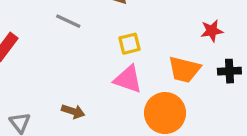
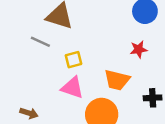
gray line: (68, 21) -> (40, 42), moved
black cross: (229, 71) -> (153, 98), moved

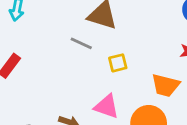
pink triangle: (72, 88) -> (107, 106), moved

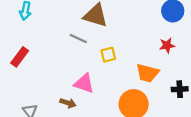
pink triangle: (107, 106) -> (84, 83), moved

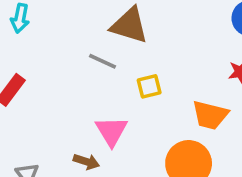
pink triangle: (84, 83) -> (111, 131), turned 40

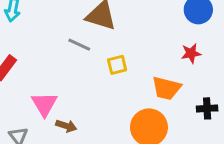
pink triangle: (111, 131) -> (44, 104), moved

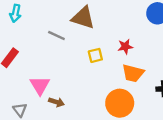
gray line: (79, 45) -> (56, 35), moved
red star: (191, 53) -> (125, 47), moved

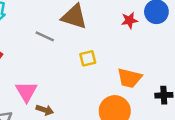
red star: (125, 47) -> (129, 20), moved

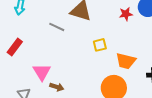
yellow square: (88, 58) -> (100, 45), moved

